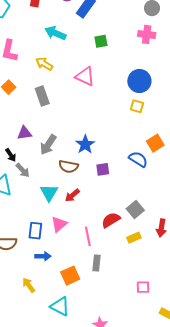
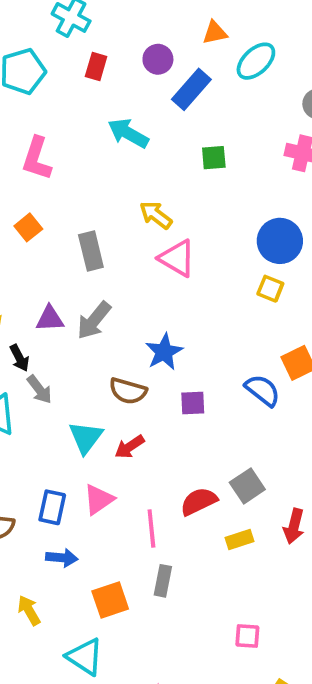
yellow arrow: (44, 64) -> (156, 215), moved
pink triangle: (85, 76) -> (177, 258), moved
gray arrow: (48, 145) -> (94, 320), moved

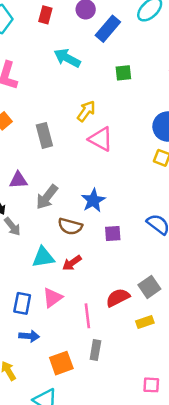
yellow arrow: (156, 215) -> (86, 111), turned 90
gray arrow: (94, 320) -> (47, 197), moved
cyan triangle: (86, 437) -> (43, 257), turned 45

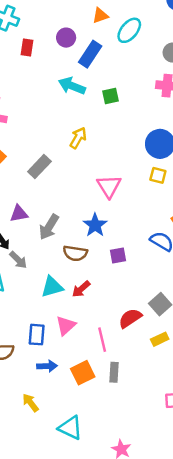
cyan arrow: (67, 58) -> (72, 86), moved
gray rectangle: (44, 135) -> (39, 167), turned 65
pink triangle: (101, 139) -> (109, 186), moved, turned 35
orange square: (61, 363) -> (83, 373), moved

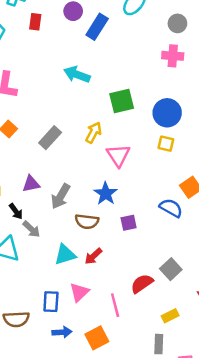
cyan arrow: (72, 86) -> (77, 74), moved
green square: (110, 96) -> (122, 101), moved, size x1.5
yellow arrow: (78, 138) -> (94, 132), moved
yellow rectangle: (160, 339) -> (170, 316), moved
gray rectangle: (114, 372) -> (159, 344), moved

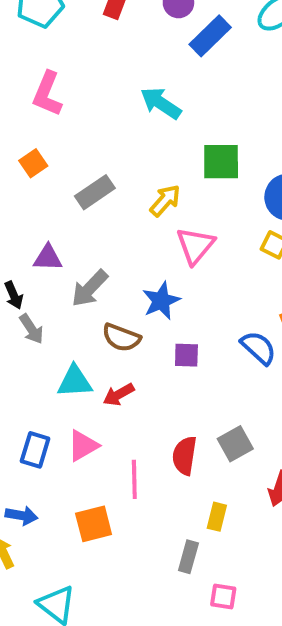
red semicircle: (142, 284) -> (185, 456), turned -60
yellow rectangle: (170, 316) -> (217, 517), turned -63
blue arrow: (62, 332) -> (21, 515), moved

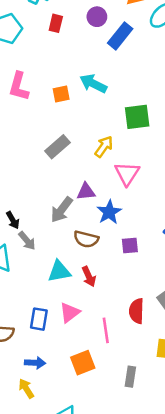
orange square: (33, 163) -> (61, 94), moved, turned 30
purple triangle: (48, 258) -> (86, 192), moved
red arrow: (119, 395) -> (89, 276), turned -78
gray rectangle: (188, 557) -> (130, 377), moved

